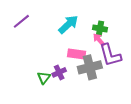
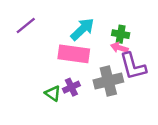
pink arrow: (99, 40) -> (119, 48), turned -32
pink rectangle: (77, 54) -> (74, 54), moved, size x1.4
green triangle: (44, 78) -> (53, 93), turned -32

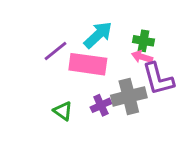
purple line: (26, 25) -> (56, 51), moved
purple cross: (71, 87) -> (101, 105), moved

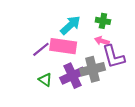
green cross: (143, 41) -> (103, 21), moved
purple line: (56, 51) -> (41, 49), moved
purple cross: (101, 105) -> (73, 76), size x1.6

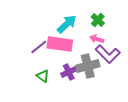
green cross: (103, 21) -> (98, 20), turned 32
purple L-shape: (113, 57) -> (108, 54), turned -30
purple cross: (73, 76) -> (69, 72), size x0.7

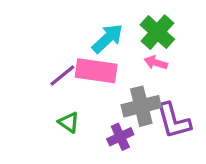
green cross: (98, 20) -> (157, 32), size x1.5
purple L-shape: (108, 54) -> (174, 121), moved, turned 30
purple cross: (69, 72) -> (120, 137), moved

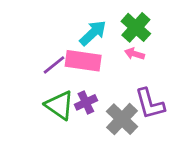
gray cross: (141, 106) -> (122, 119), moved, turned -32
green triangle: (69, 122) -> (60, 105), size x1.6
purple cross: (120, 137) -> (86, 102), moved

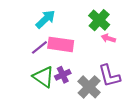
cyan arrow: (93, 33) -> (46, 19), moved
pink arrow: (134, 54) -> (108, 38), moved

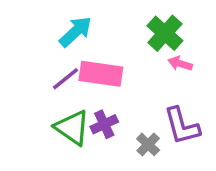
gray cross: (89, 87) -> (148, 144), size x0.6

